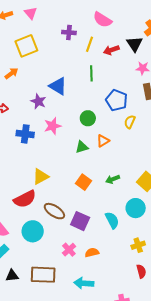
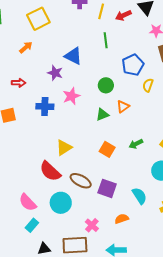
blue pentagon: (116, 100) -> (133, 65), turned 30
red semicircle: (25, 199) -> (50, 171), turned 75
cyan semicircle: (112, 220) -> (139, 196), moved
pink cross: (69, 250) -> (92, 225), moved

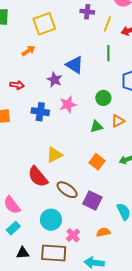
cyan circle: (61, 203) -> (51, 220), moved

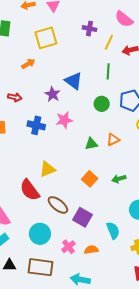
green circle: (103, 98) -> (102, 104), moved
pink cross: (73, 235) -> (68, 247), moved

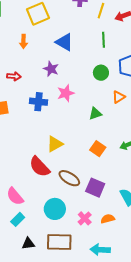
orange arrow: (28, 64) -> (23, 41), turned 128
blue triangle: (73, 81) -> (64, 42), moved
orange triangle: (113, 140) -> (119, 97), moved

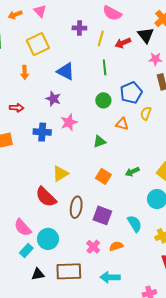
orange triangle: (119, 97) -> (122, 124), turned 48
brown ellipse: (69, 178) -> (76, 207), turned 70
cyan circle: (55, 209) -> (48, 239), moved

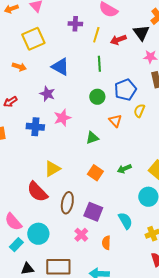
orange arrow: (25, 72) -> (19, 67), turned -72
red arrow: (17, 108) -> (10, 102), turned 144
orange triangle: (122, 124) -> (115, 121), turned 32
orange semicircle: (116, 246) -> (106, 243), turned -72
pink cross: (93, 247) -> (81, 235), moved

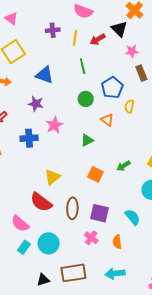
pink semicircle: (13, 222) -> (20, 224), moved
cyan rectangle: (16, 245) -> (24, 247), moved

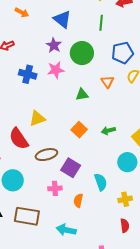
green circle: (86, 99) -> (82, 53), moved, size x1.5
purple star: (36, 104) -> (54, 45), moved
brown ellipse: (72, 208) -> (46, 155), turned 55
pink cross: (91, 238) -> (55, 188), turned 32

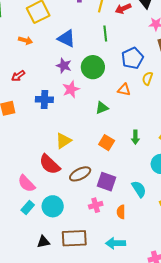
orange triangle: (107, 82) -> (124, 90), turned -32
green arrow: (108, 131) -> (135, 137), turned -64

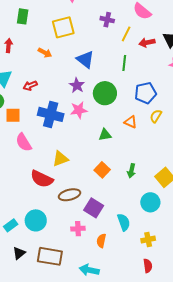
blue cross: (44, 100) -> (51, 114), size x1.4
red semicircle: (50, 164) -> (42, 179), turned -30
pink semicircle: (26, 184) -> (24, 142), moved
cyan rectangle: (28, 208) -> (11, 225), moved
black triangle: (43, 242) -> (19, 253), turned -40

